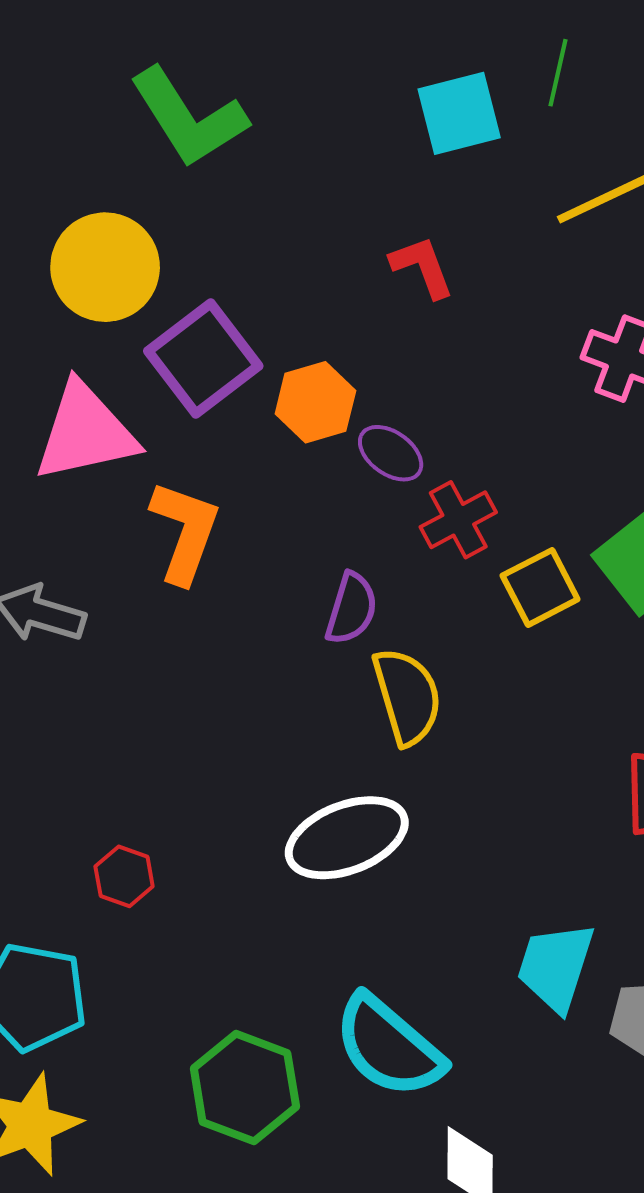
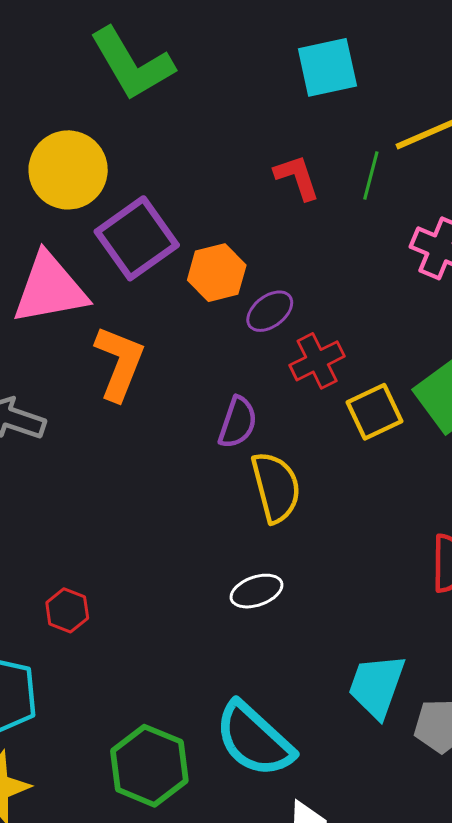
green line: (558, 73) -> (371, 176), moved
purple ellipse: (391, 453) -> (270, 311), turned -75
white ellipse: (347, 838) -> (257, 591), moved, size x0.6

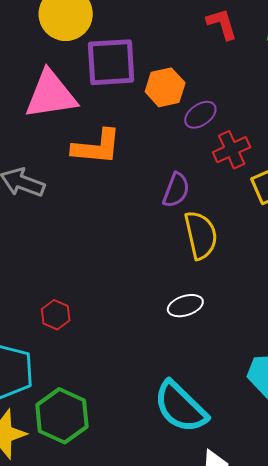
purple square: (137, 238) -> (111, 62), turned 30
orange L-shape: (119, 363) -> (97, 147), turned 72
green hexagon: (149, 766) -> (62, 416), moved

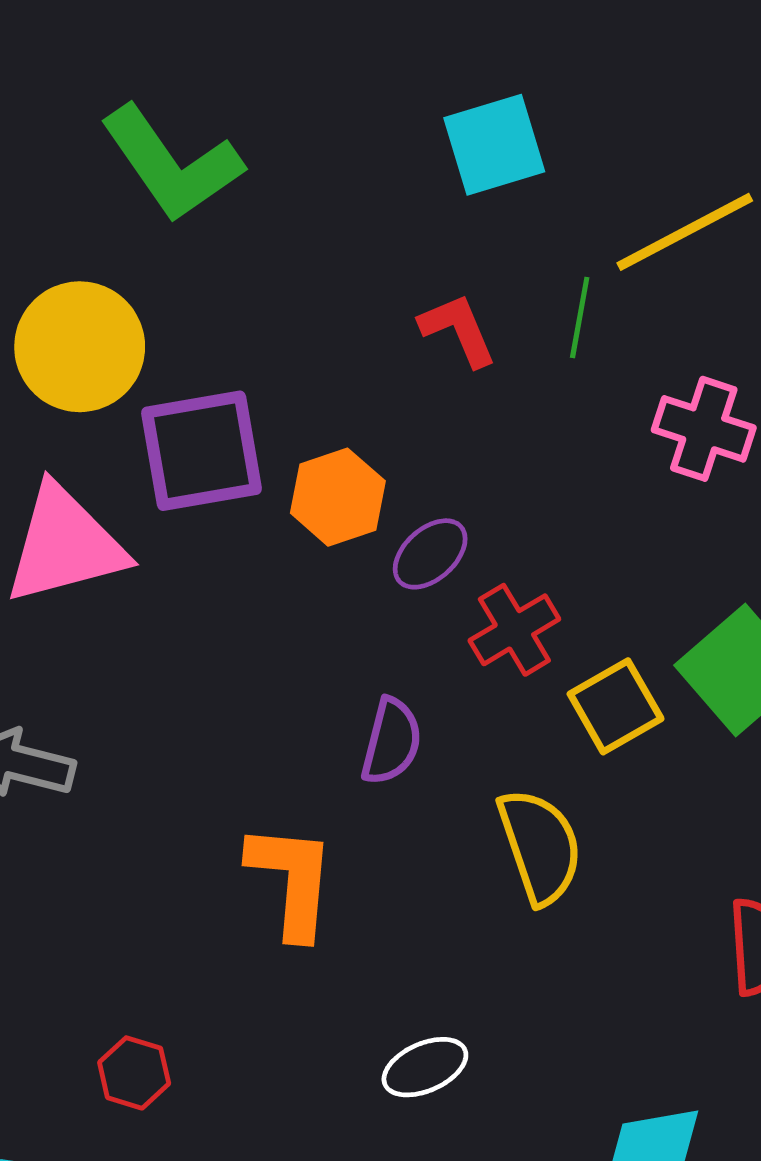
orange L-shape: (97, 147) -> (292, 880), moved, turned -84
yellow semicircle: (201, 235) -> (540, 846), moved
white ellipse: (185, 306) -> (425, 1067), moved

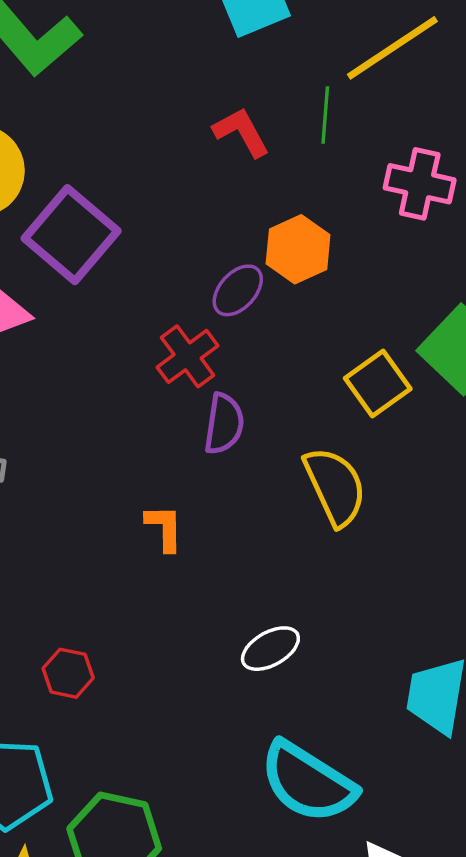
purple square: (202, 451) -> (71, 235), turned -34
orange hexagon: (338, 497) -> (298, 249), moved
red cross: (514, 630) -> (188, 356), moved
orange L-shape: (292, 880) -> (164, 528), size x0.6

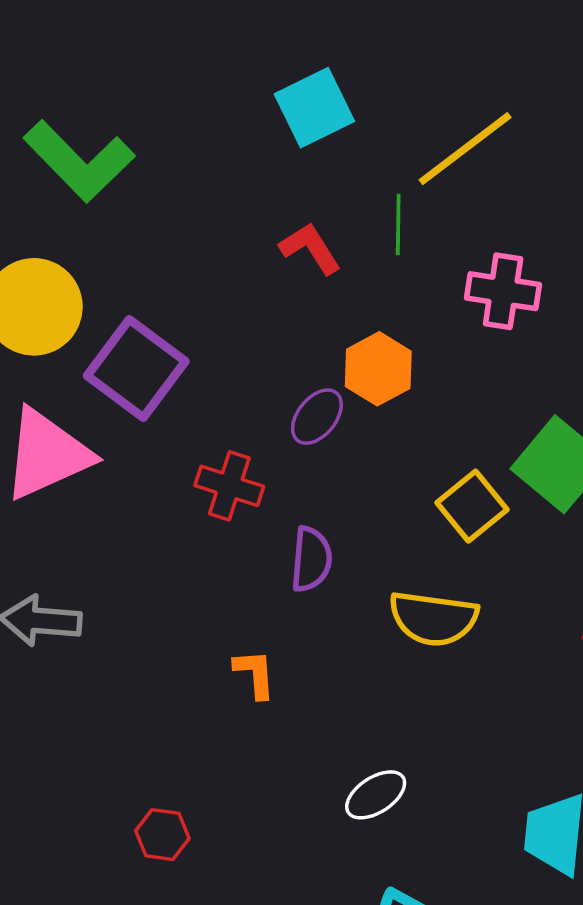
red cross: (188, 356) -> (229, 486), moved, turned -32
yellow semicircle: (335, 486) -> (433, 618), turned 126

